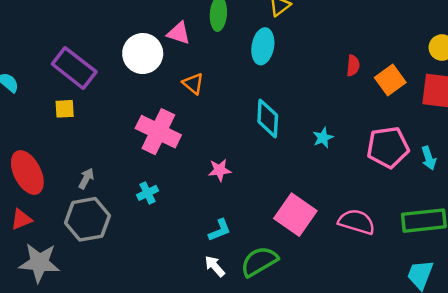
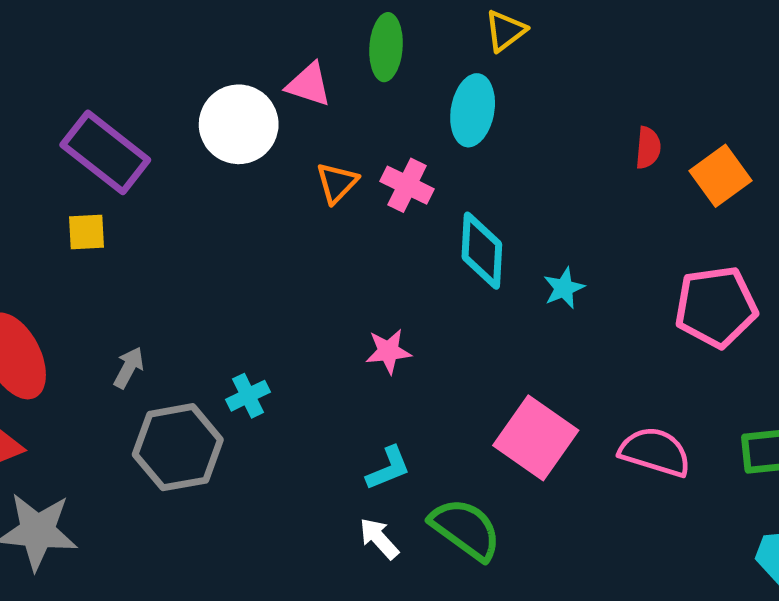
orange triangle: (193, 84) -> (337, 183), turned 35
pink cross: (158, 132) -> (407, 185), moved, size x0.6
cyan star: (323, 138) -> (564, 288), moved
gray hexagon: (87, 219) -> (178, 447), moved
green semicircle: (259, 261) -> (466, 529), turned 66

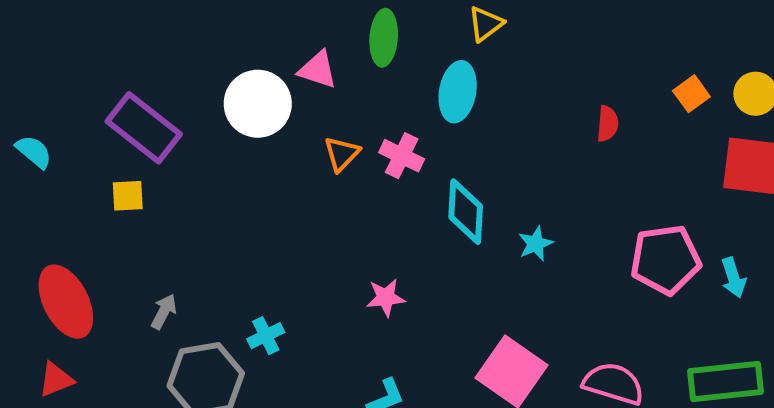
orange square: (721, 176) -> (691, 94), moved, size x0.7

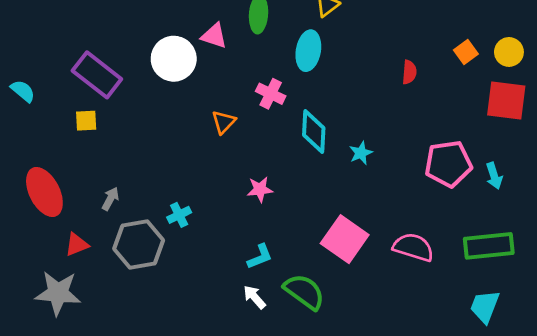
orange triangle: (342, 154) -> (224, 122), moved
red triangle: (56, 380) -> (77, 245), moved

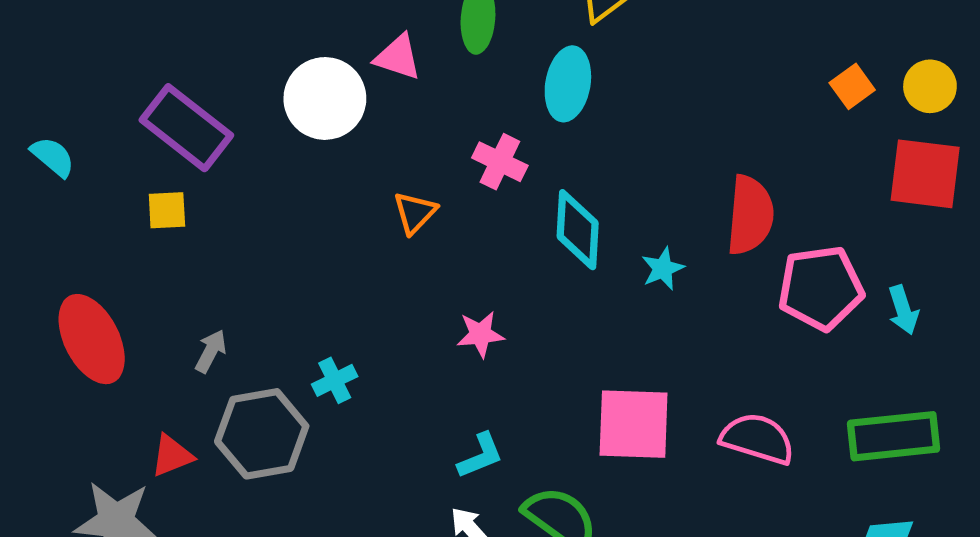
red semicircle: (409, 72) -> (750, 215), moved, size x1.8
pink square: (345, 239) -> (634, 424), turned -33
red triangle: (77, 245) -> (172, 456), moved

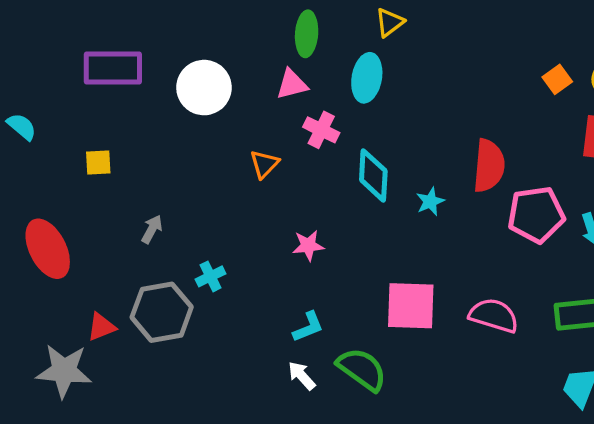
pink triangle: (398, 57) -> (292, 84), moved, turned -32
purple rectangle: (186, 128) -> (113, 68), moved, turned -38
gray arrow: (211, 351) -> (152, 229), moved

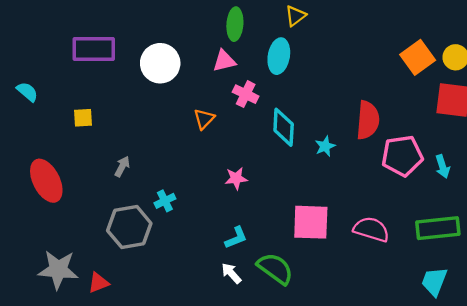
orange square: (557, 79) -> (418, 57), size x1.6
red triangle: (101, 327) -> (98, 283), moved

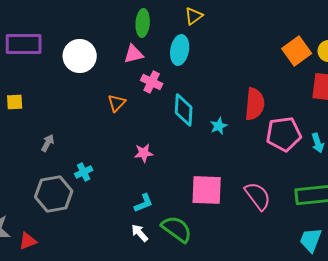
pink semicircle: (371, 229) -> (258, 196), turned 36

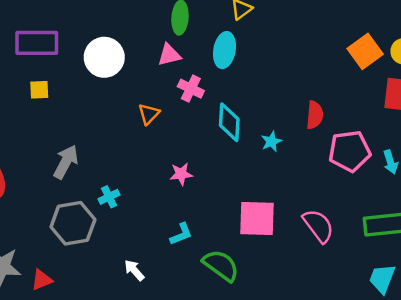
yellow square: (15, 102) -> (39, 90), moved
red semicircle: (255, 104) -> (315, 115), size x0.7
gray arrow: (48, 143) -> (66, 162), size x1.6
white arrow: (140, 233) -> (134, 270), moved

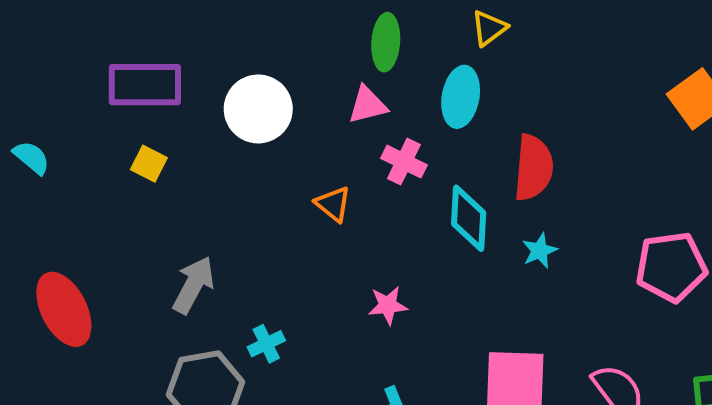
yellow square: (39, 90) -> (149, 164), turned 30
orange triangle: (149, 114) -> (333, 204), turned -35
red semicircle: (315, 115) -> (533, 168), moved, size x1.4

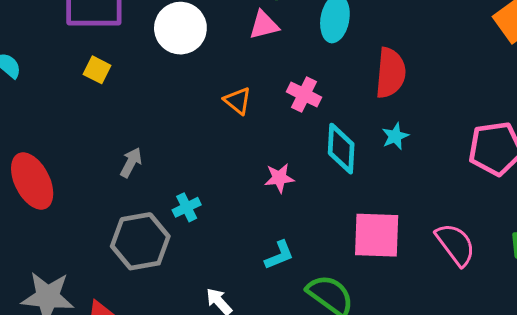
pink cross: (404, 162) -> (304, 95), moved
cyan diamond: (469, 218) -> (341, 149), moved
gray arrow: (193, 285) -> (131, 162), size x0.7

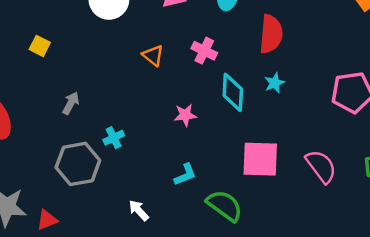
yellow square: (97, 70) -> (40, 46), moved

